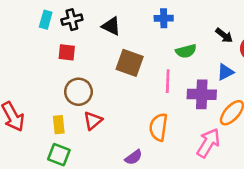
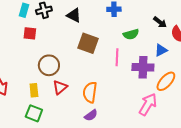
red square: (67, 52) -> (30, 33), moved
orange semicircle: (158, 127) -> (90, 92), moved

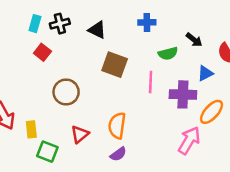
black arrow: (160, 22) -> (194, 40), moved
red square: (30, 33) -> (42, 52), turned 32
red triangle: (60, 87) -> (80, 134), moved
yellow rectangle: (34, 90) -> (31, 129), moved

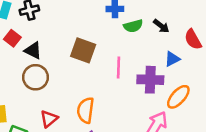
black triangle: (97, 30) -> (33, 50), moved
green semicircle: (168, 53) -> (133, 26), moved

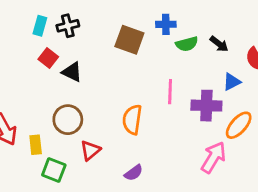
brown square: (83, 50) -> (129, 40), moved
brown circle: (36, 77) -> (68, 120), moved
orange semicircle: (86, 110) -> (132, 120), moved

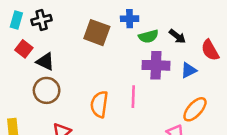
pink line: (170, 92) -> (133, 97), moved
purple cross: (206, 106) -> (156, 65), moved
brown circle: (68, 120) -> (47, 90), moved

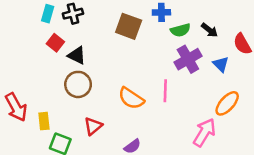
purple cross: (156, 65) -> (188, 59), turned -32
blue triangle: (189, 70) -> (221, 64), turned -48
orange semicircle: (99, 104) -> (131, 98), turned -64

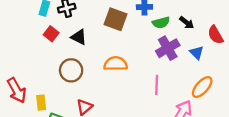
black triangle: (77, 55) -> (79, 37), moved
pink line: (165, 91) -> (157, 85), moved
orange semicircle: (131, 98) -> (116, 64), moved, turned 145

